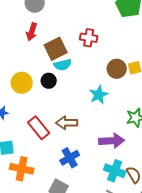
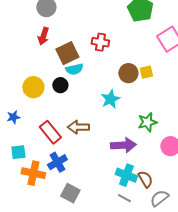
blue cross: (70, 158) -> (57, 162), moved

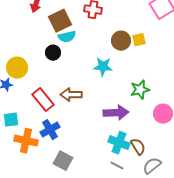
yellow circle: (33, 87) -> (17, 68), moved
cyan star: (110, 99) -> (103, 67), turned 30

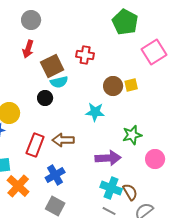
red rectangle: (43, 100) -> (35, 145), turned 60
blue cross: (50, 130) -> (55, 175), moved
orange cross: (26, 141) -> (18, 186), turned 30

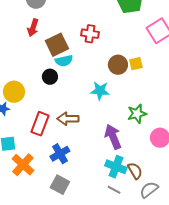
purple arrow: (108, 158) -> (113, 137), turned -110

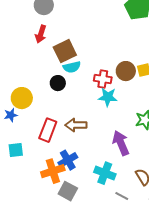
red cross: (90, 34) -> (103, 79), moved
orange cross: (23, 165) -> (53, 171), moved, turned 30
cyan cross: (116, 167) -> (105, 173), moved

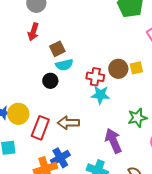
brown square: (65, 51) -> (57, 49), size x0.7
yellow circle: (22, 98) -> (18, 114), moved

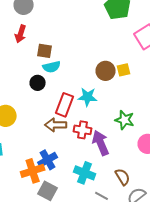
brown square: (57, 49) -> (45, 51), turned 35
red cross: (95, 77) -> (83, 130), moved
green star: (137, 118) -> (125, 120), turned 30
red rectangle: (40, 128) -> (65, 105), moved

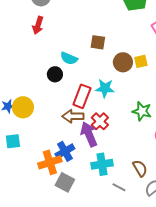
brown square: (45, 51) -> (98, 42), moved
cyan semicircle: (52, 67) -> (69, 58), turned 36
red cross: (83, 130) -> (100, 121), turned 36
purple arrow: (101, 143) -> (89, 134), moved
cyan cross: (85, 173) -> (102, 164), turned -30

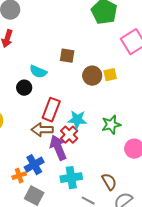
cyan star: (105, 88) -> (77, 120), moved
green star: (142, 111) -> (111, 125), turned -30
orange cross: (50, 162) -> (19, 176), size x0.6

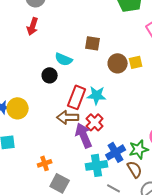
cyan star: (77, 120) -> (97, 95), moved
green star: (111, 125) -> (139, 149), moved
blue cross: (34, 165) -> (116, 152), moved

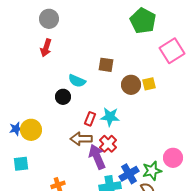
red rectangle: (77, 97) -> (90, 119), size x0.6

